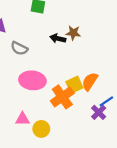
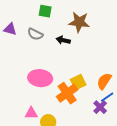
brown star: (73, 33) -> (79, 22), moved, size x1.5
gray semicircle: (19, 48) -> (35, 34), moved
orange semicircle: (90, 81) -> (104, 81), moved

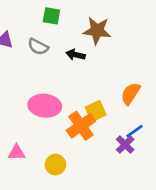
orange semicircle: (104, 81) -> (130, 94), moved
pink triangle: (31, 113) -> (17, 153), moved

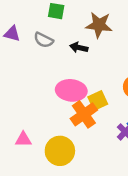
pink ellipse: (45, 106) -> (71, 90), moved
yellow circle: (55, 165) -> (60, 151), size x1.5

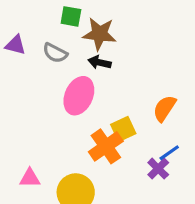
brown star: (99, 25) -> (99, 34), moved
pink ellipse: (71, 90) -> (79, 96), moved, turned -72

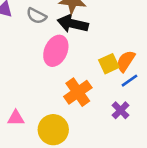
black arrow: (99, 62) -> (73, 24), size x1.6
yellow square: (123, 129) -> (109, 64), moved
blue line: (169, 153) -> (130, 81), moved

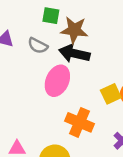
orange cross: (78, 92) -> (80, 122), turned -32

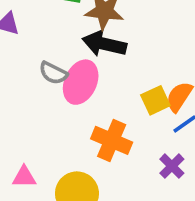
gray semicircle: (38, 46) -> (53, 73), moved

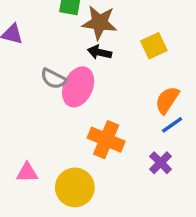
black arrow: (104, 44) -> (100, 52), size x0.6
yellow square: (155, 100) -> (154, 46), moved

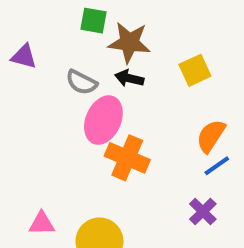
gray semicircle: (53, 79) -> (82, 82), moved
orange cross: (106, 140) -> (127, 158), moved

